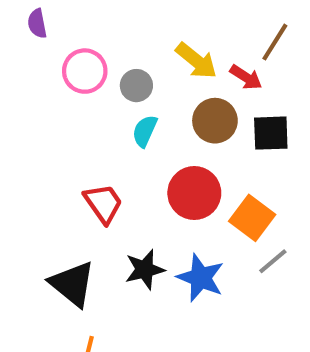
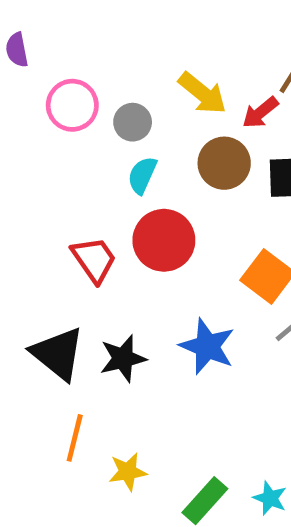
red arrow: (246, 77) -> (260, 113), turned 108
red circle: (194, 193) -> (164, 240), moved
black star: (145, 269) -> (123, 358), moved

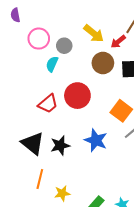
cyan semicircle: (142, 175) -> (52, 64), moved
red trapezoid: (94, 260) -> (48, 104), turned 85

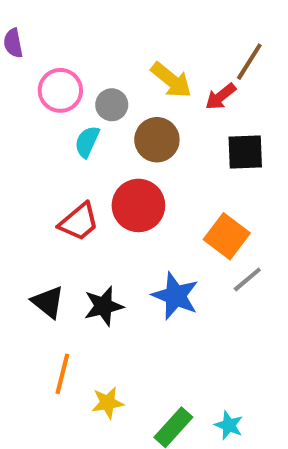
brown circle: (103, 63) -> (157, 140), moved
black triangle: (33, 143) -> (48, 302), size x0.7

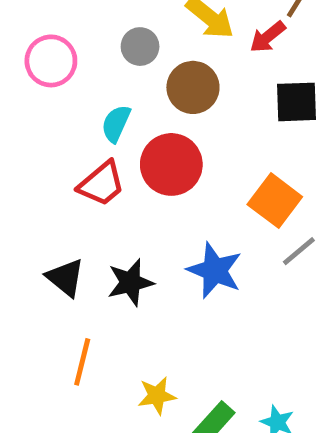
pink circle: (60, 90) -> (51, 61), moved
cyan semicircle: (87, 142) -> (116, 124), moved
yellow star: (108, 403) -> (157, 396), moved

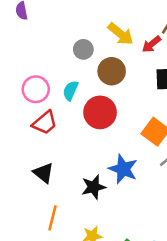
pink circle: (51, 61) -> (36, 89), moved
red trapezoid: (101, 184) -> (45, 123), moved
black star: (130, 282) -> (94, 187), moved

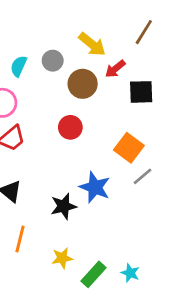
red arrow: (151, 44) -> (115, 69), moved
cyan semicircle: (70, 91) -> (19, 66), moved
red circle: (100, 112) -> (70, 127), size x0.7

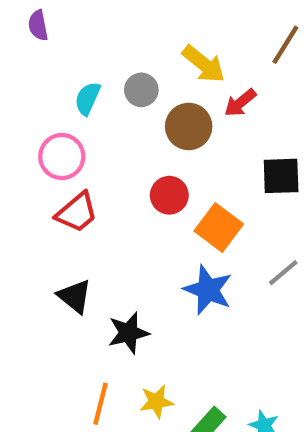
black square: (141, 92) -> (281, 176), moved
orange square: (129, 148) -> (219, 227), moved
black star: (64, 206) -> (128, 333), moved
orange line: (20, 239) -> (100, 404), moved

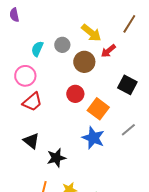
black square: (281, 176) -> (127, 85), turned 30

